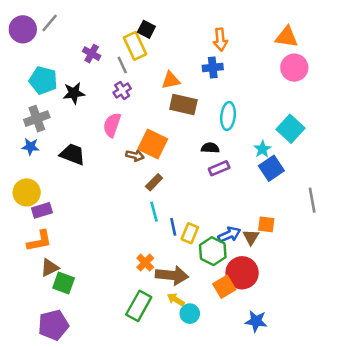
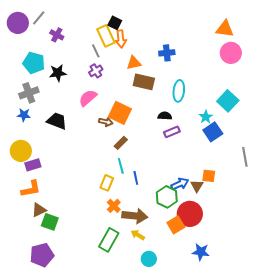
orange arrow: (220, 40) -> (121, 39), moved
purple cross: (92, 54) -> (57, 35), moved
pink semicircle: (112, 125) -> (88, 98), turned 30
yellow rectangle: (190, 233) -> (107, 183), moved
cyan circle: (190, 314) -> (149, 259), moved

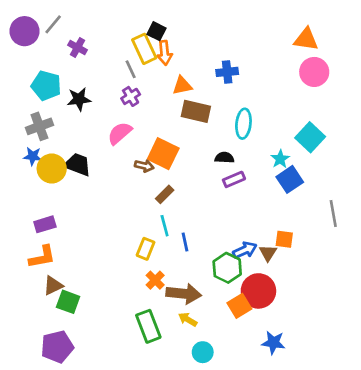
yellow circle: (21, 151) -> (52, 169), moved
green rectangle: (109, 240) -> (148, 326), turned -50

